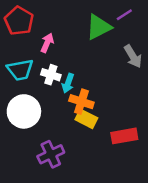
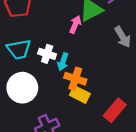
pink arrow: (47, 43) -> (75, 25), moved
red rectangle: (124, 136) -> (115, 110), turned -40

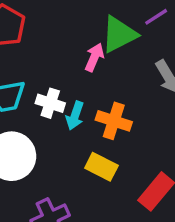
orange cross: (75, 79) -> (114, 121), moved

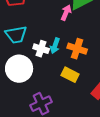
white cross: (50, 103) -> (41, 49), moved

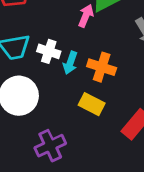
white cross: (41, 49) -> (49, 51), moved

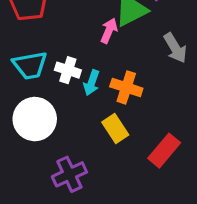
yellow rectangle: (92, 104) -> (115, 128), turned 30

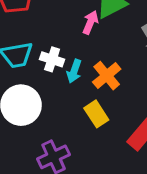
orange cross: (126, 87) -> (107, 76), turned 32

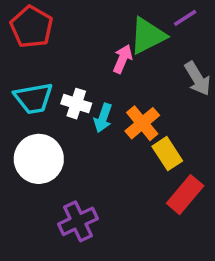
yellow rectangle: (96, 114) -> (167, 154), moved

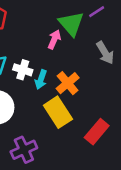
green triangle: (148, 36) -> (71, 24), turned -44
yellow rectangle: (167, 154) -> (58, 112), moved, size x1.4

